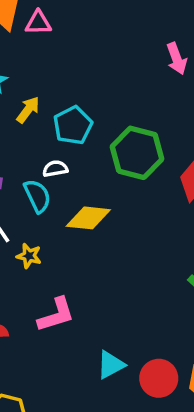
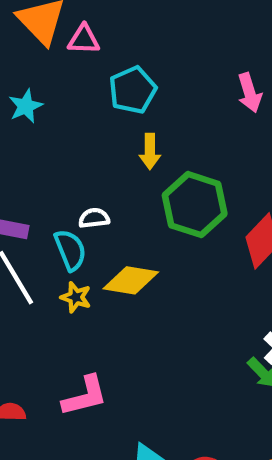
yellow arrow: (28, 110) -> (150, 152), moved, turned 140
cyan pentagon: (73, 125) -> (133, 90), moved
yellow star: (29, 256) -> (76, 297), moved

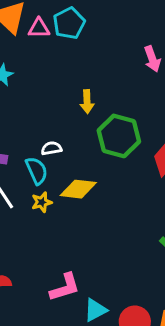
cyan pentagon: (133, 90) -> (69, 23), moved
yellow star: (76, 297) -> (42, 202), turned -30
pink L-shape: (85, 396) -> (65, 287), moved

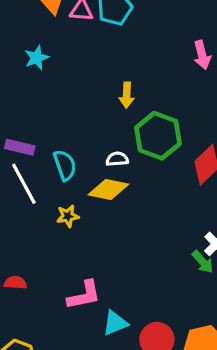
white semicircle: (51, 148) -> (117, 159), moved
yellow star: (42, 202) -> (68, 216), moved

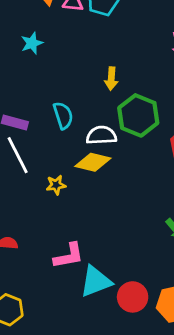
white semicircle: (117, 159) -> (101, 135), size x1.5
cyan semicircle: (65, 165) -> (63, 115), moved
cyan triangle: (115, 323) -> (96, 281), size x1.4

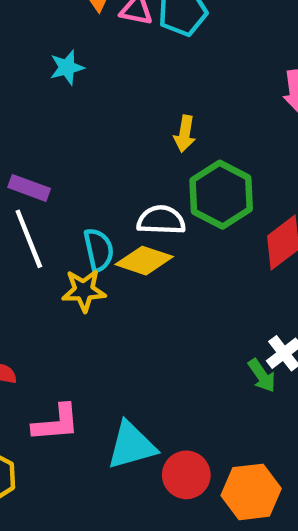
cyan semicircle: (63, 115) -> (99, 250), moved
yellow star: (56, 185) -> (84, 290), size x1.4
pink L-shape: (69, 256) -> (56, 423), moved

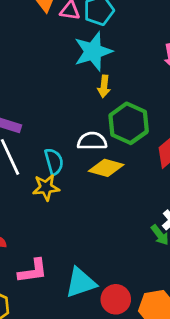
cyan star: (67, 67) -> (93, 51), moved, size x1.8
yellow diamond: (144, 261) -> (106, 168), moved

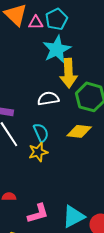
yellow arrow: (104, 86) -> (69, 73), size x1.8
white semicircle: (92, 141) -> (48, 99), moved

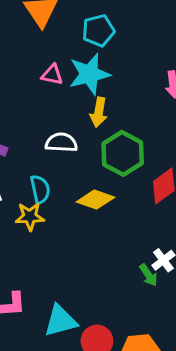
pink triangle: (36, 23) -> (52, 75), moved
yellow arrow: (69, 73) -> (99, 112), size x0.7

